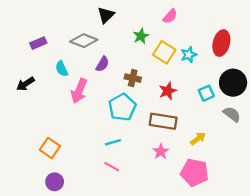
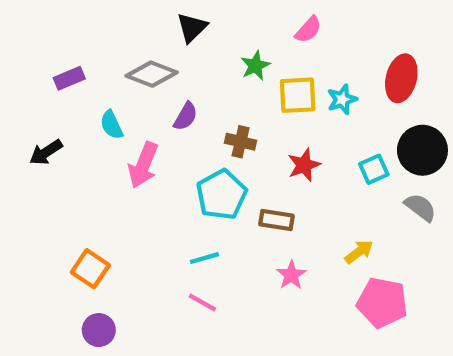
yellow square: (164, 52) -> (298, 95), turned -35
brown rectangle: (163, 121) -> (276, 220), moved, size x0.7
pink pentagon: (195, 172) -> (382, 303), moved

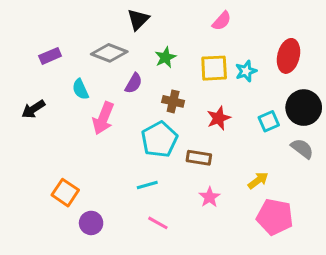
green star: (255, 66) -> (165, 57), moved
pink line: (202, 303) -> (158, 223), moved
purple circle: (99, 330) -> (91, 223), moved

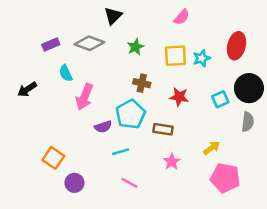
purple rectangle: (50, 56) -> (51, 44), moved
purple semicircle: (134, 83) -> (103, 127), moved, turned 42
red star: (219, 118) -> (179, 97), turned 30
gray semicircle: (302, 149) -> (248, 122), turned 60

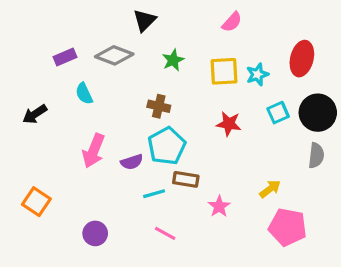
brown cross: (142, 83) -> (159, 106), moved
pink arrow: (84, 97) -> (94, 151), moved
cyan square: (220, 99) -> (278, 113), moved
brown rectangle: (163, 129) -> (186, 179), moved
orange square: (53, 158) -> (36, 202), moved

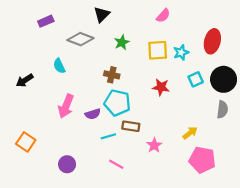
purple rectangle: (65, 57) -> (46, 21), moved
cyan pentagon: (167, 146) -> (117, 103), turned -30

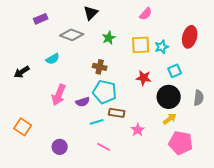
cyan semicircle: (59, 66) -> (53, 59), turned -96
black circle: (224, 79) -> (169, 97), moved

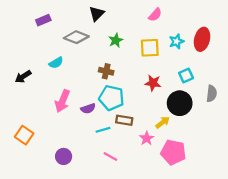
cyan star: (162, 47) -> (176, 41), moved
gray semicircle: (199, 98) -> (212, 94), moved
yellow arrow: (170, 119) -> (163, 122), moved
pink pentagon: (181, 143) -> (173, 152), moved

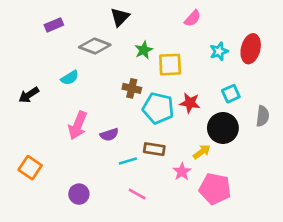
yellow square: (150, 48) -> (170, 65), moved
cyan pentagon: (111, 98) -> (158, 108), moved

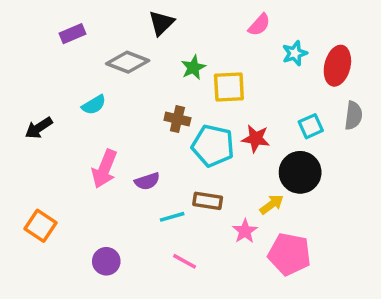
cyan star: (219, 51) -> (295, 53), moved
gray semicircle: (263, 116) -> (353, 115), moved

